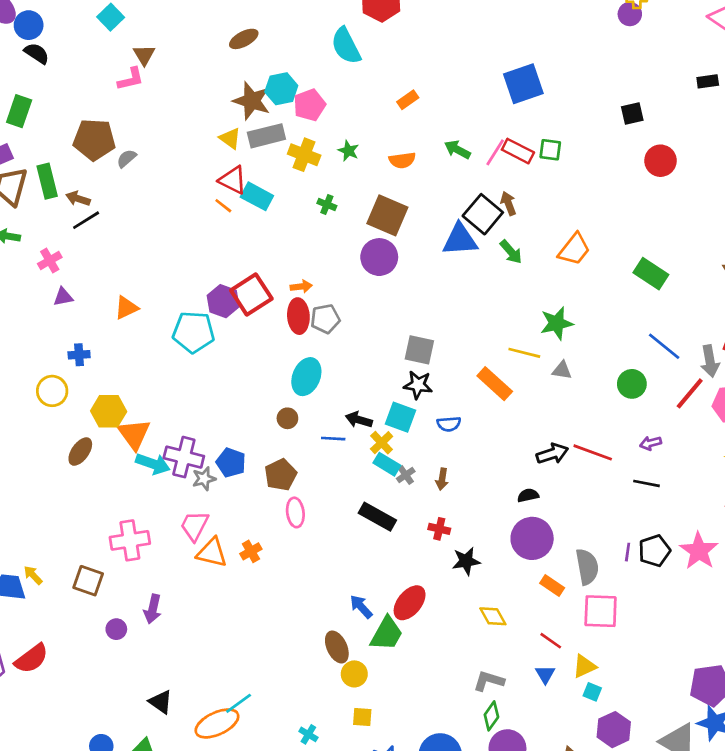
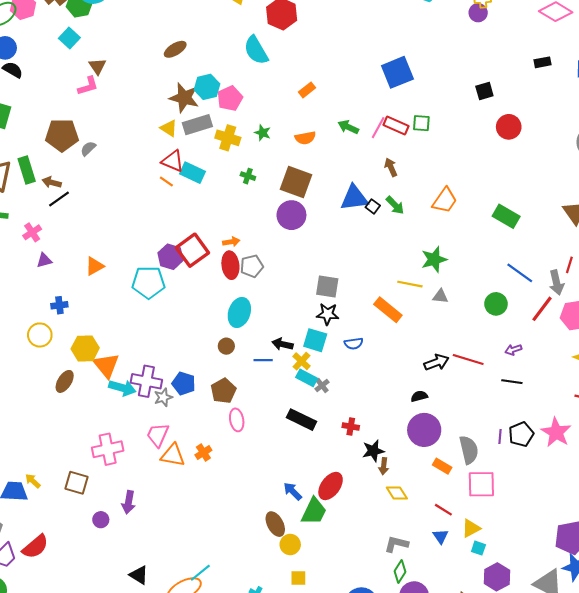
black square: (483, 214) -> (373, 206), moved, size x0.5
brown arrow: (442, 479) -> (384, 466), moved

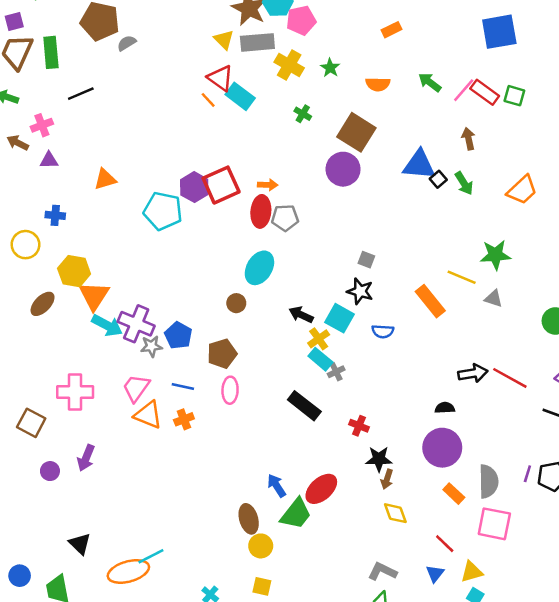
brown arrow: (52, 182) -> (18, 143), moved
gray square: (327, 286) -> (366, 260), size x0.6
blue line: (263, 360) -> (183, 386), moved

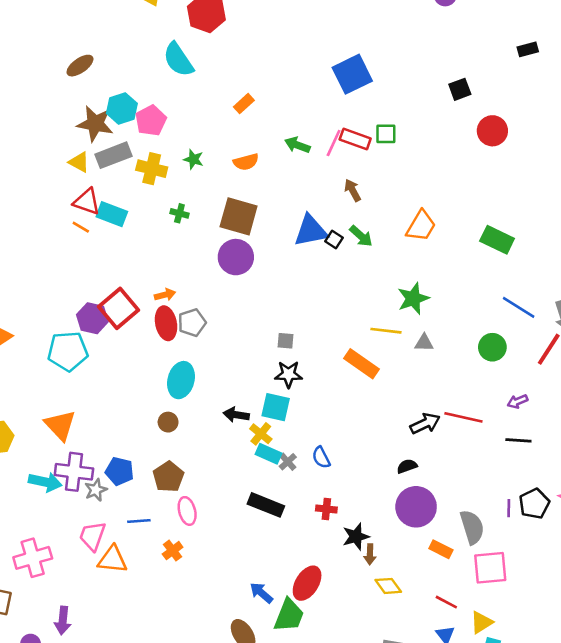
orange triangle: (94, 296) -> (60, 425), moved
blue semicircle: (383, 331) -> (321, 457), moved, turned 75
orange cross: (184, 419) -> (173, 551), moved

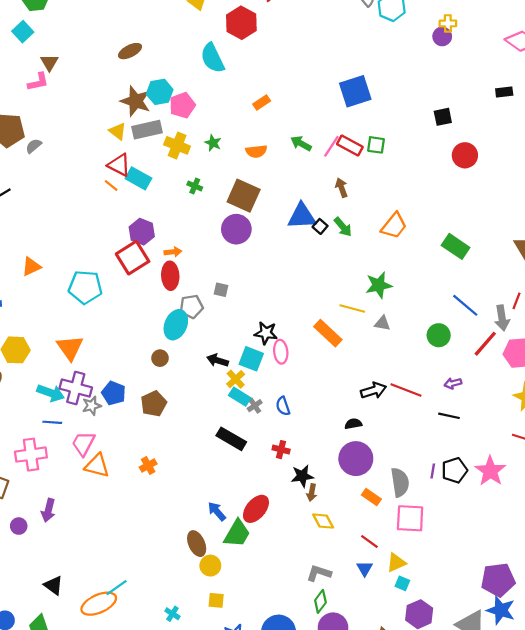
purple hexagon: (92, 318) -> (142, 232), moved
gray pentagon: (192, 323) -> (191, 307), moved
gray square: (286, 341) -> (221, 290), moved
pink ellipse: (187, 511) -> (281, 352), moved
blue line: (139, 521) -> (52, 422), moved

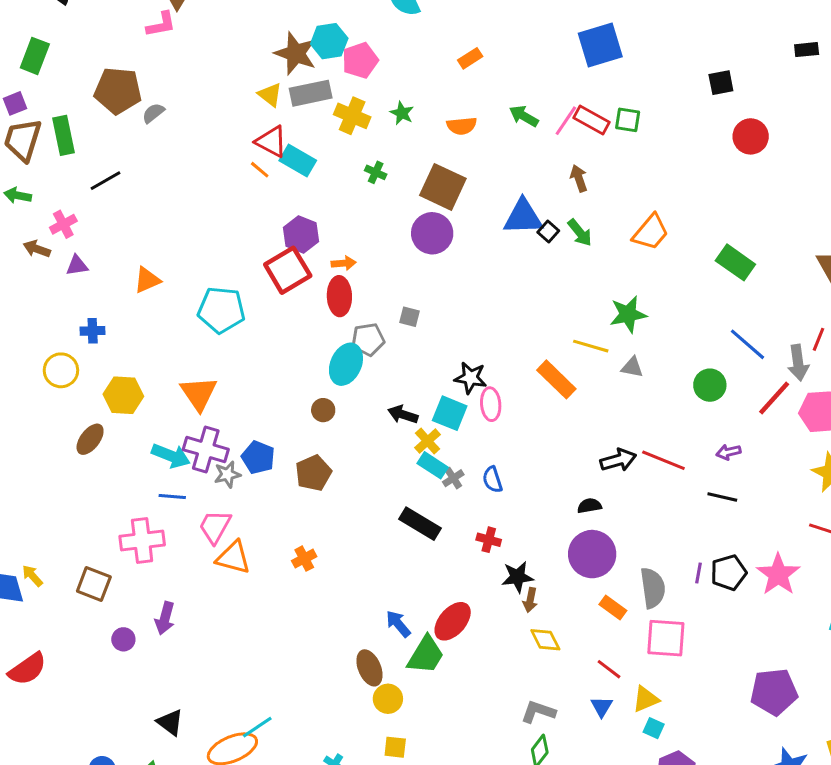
purple pentagon: (498, 580) -> (774, 692), moved

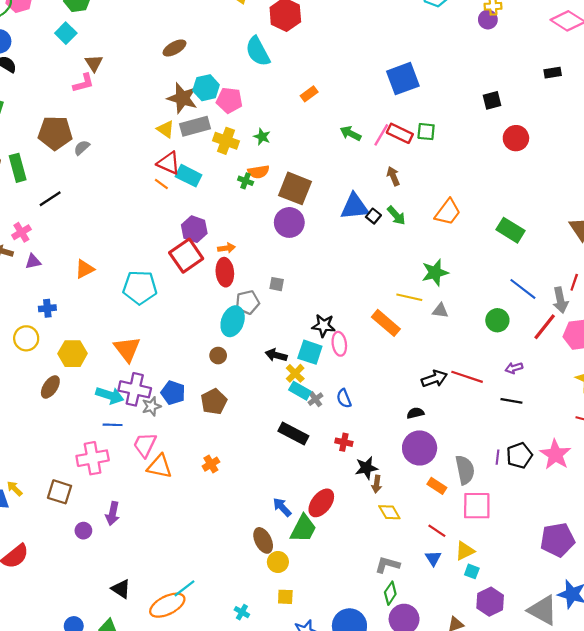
pink pentagon: (360, 60) -> (229, 100), turned 30
orange semicircle: (462, 126) -> (259, 172), moved

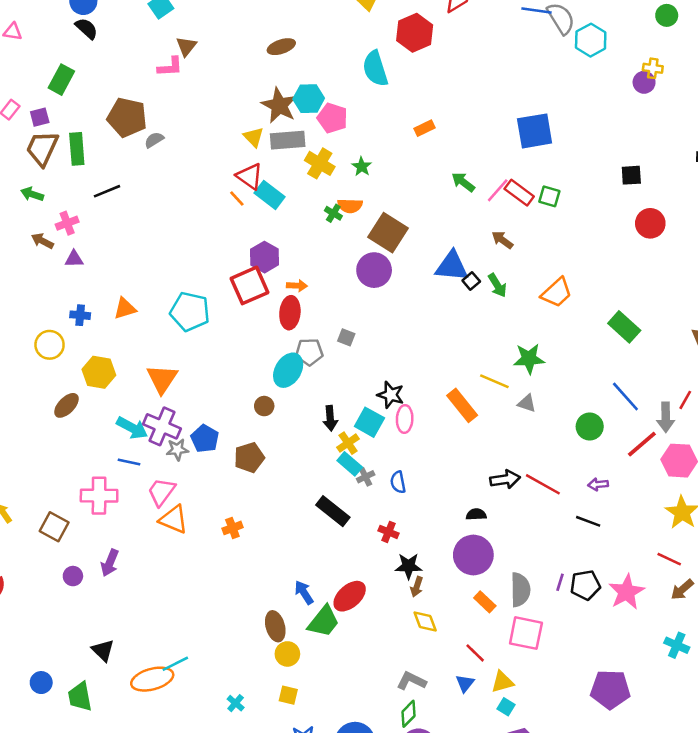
brown arrow: (393, 176) -> (502, 240), turned -42
orange triangle: (85, 269) -> (125, 308), moved
black arrow: (276, 355) -> (330, 418), turned -120

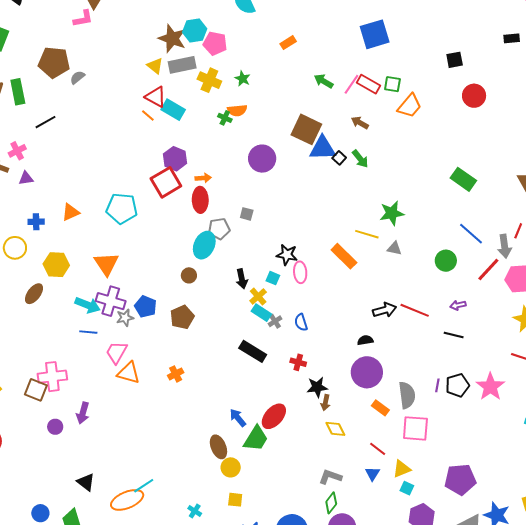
brown square: (388, 233) -> (306, 129), moved
orange trapezoid: (557, 293) -> (410, 106), moved
cyan square: (369, 422) -> (273, 278), size x0.6
pink cross: (99, 496) -> (52, 377), moved
purple pentagon: (610, 689) -> (460, 479), moved

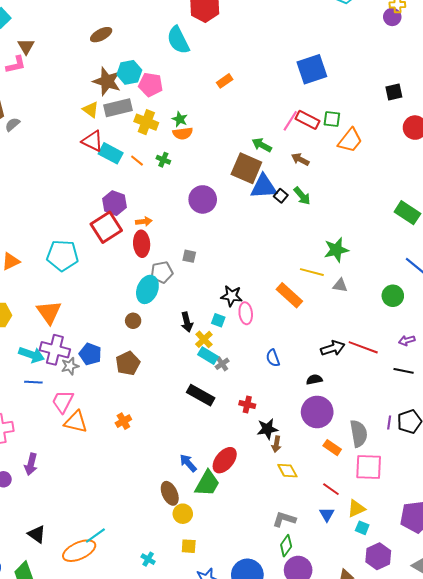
green arrow: (324, 81) -> (262, 145), moved
orange semicircle: (237, 110) -> (183, 133), moved
orange line: (148, 115) -> (137, 161), moved
blue semicircle: (301, 322) -> (273, 358), moved

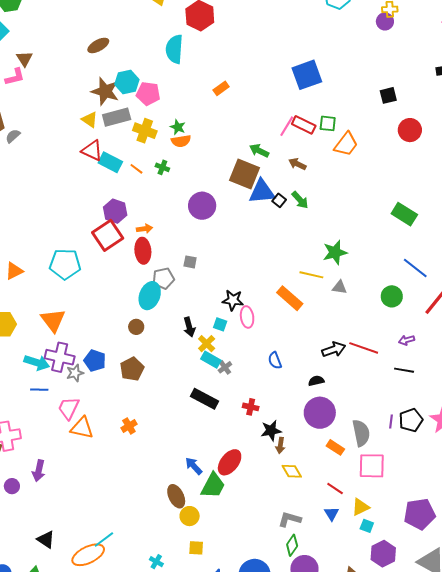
cyan semicircle: (178, 40) -> (174, 49), turned 32

